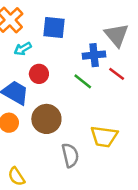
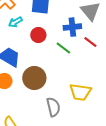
red circle: (39, 74) -> (38, 35), moved

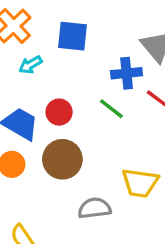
red circle: (38, 35) -> (59, 112), moved
gray semicircle: (53, 107) -> (94, 208), turned -84

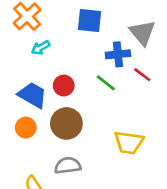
blue square: (73, 36) -> (89, 20), moved
gray semicircle: (94, 208) -> (68, 166), moved

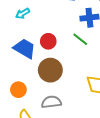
cyan arrow: (41, 48) -> (23, 14), moved
orange circle: (26, 128) -> (18, 90), moved

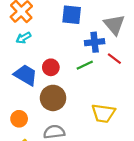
green line: (80, 39) -> (85, 65), turned -63

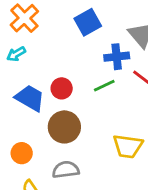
blue square: (72, 15) -> (88, 22), turned -35
cyan arrow: (23, 38) -> (16, 54), moved

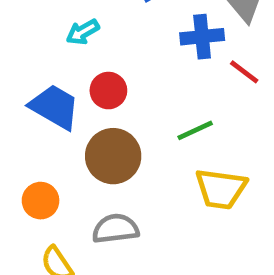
cyan arrow: (16, 54) -> (83, 32), moved
green line: (104, 86) -> (195, 130), moved

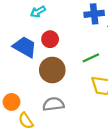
orange circle: (41, 201) -> (12, 102), moved

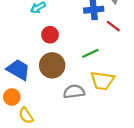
blue trapezoid: (25, 47) -> (18, 70), moved
gray semicircle: (53, 104) -> (74, 92), moved

